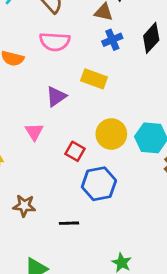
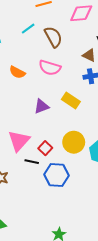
pink triangle: (34, 132) -> (19, 141), moved, size x1.6
black line: (69, 223) -> (32, 162), moved

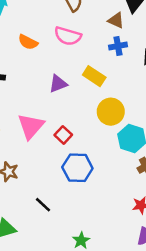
yellow circle: (74, 142) -> (111, 112), moved
black line: (32, 162) -> (43, 205), moved, turned 32

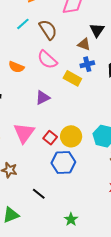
pink semicircle: (68, 36) -> (47, 60), turned 30
yellow rectangle: (94, 76) -> (72, 78), moved
yellow circle: (111, 112) -> (71, 136), moved

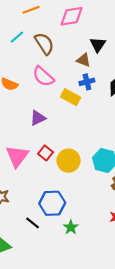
red square: (50, 138) -> (46, 153), moved
blue hexagon: (63, 162) -> (52, 203), moved
green star: (71, 219) -> (71, 227), moved

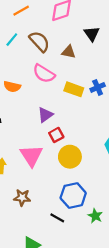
brown triangle: (84, 60) -> (69, 52), moved
blue cross: (87, 82) -> (98, 87), moved
red square: (46, 153) -> (56, 135), moved, turned 32
yellow circle: (68, 161) -> (70, 157), moved

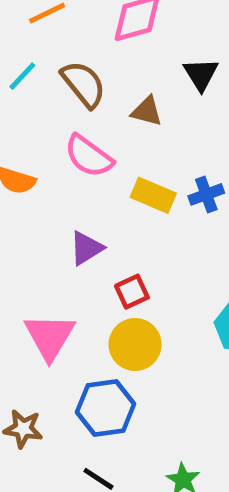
red square: (56, 135) -> (132, 292), moved
blue hexagon: (73, 196) -> (106, 408), moved

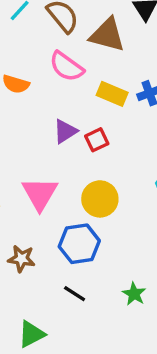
brown triangle: (147, 111) -> (107, 35), size x1.6
red square: (132, 292) -> (97, 140), moved

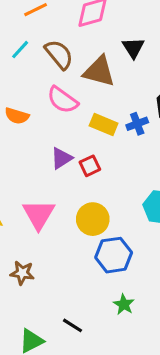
blue hexagon: (79, 244) -> (114, 255), moved
black line: (75, 294) -> (73, 325), moved

